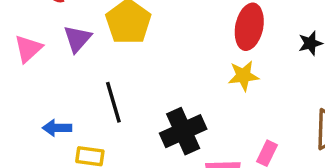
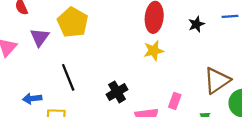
black cross: (183, 131) -> (117, 92), size x0.7

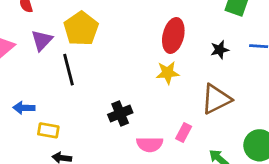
black line: (68, 77) -> (69, 70), moved
brown triangle: (217, 81) -> (216, 99), moved

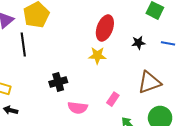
brown triangle: (216, 99) -> (149, 82), moved
pink rectangle: (184, 132) -> (113, 99), moved

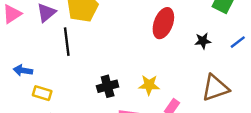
blue line: (168, 43) -> (238, 42), turned -48
yellow star: (97, 55) -> (149, 85), moved

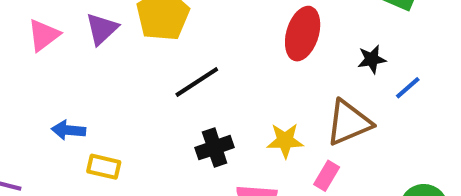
black line: (67, 42) -> (197, 82), moved, turned 68
blue line: (238, 42) -> (408, 88), moved
brown triangle: (215, 88) -> (349, 123), moved

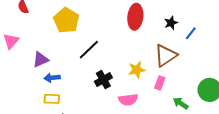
purple triangle: (102, 29) -> (41, 60), moved, turned 30
blue arrow: (68, 130) -> (52, 78), moved

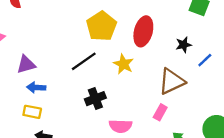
yellow pentagon: (66, 20) -> (101, 26), moved
yellow star: (137, 70) -> (124, 64), moved, turned 30

